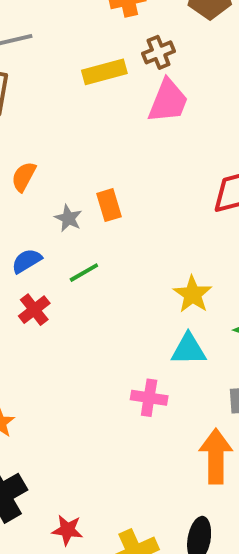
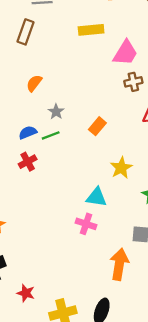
brown cross: (159, 52) -> (133, 82), moved
orange rectangle: (109, 205) -> (97, 126), moved, turned 48
green line: (84, 273) -> (51, 135), moved
cyan triangle: (189, 349) -> (96, 197), moved

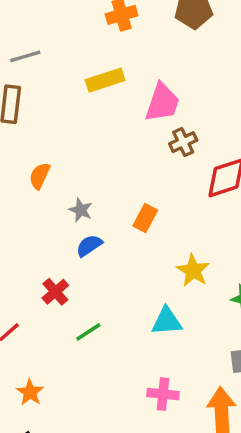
blue semicircle: (28, 132) -> (89, 246), moved
green line: (51, 135) -> (88, 332), moved
pink cross: (86, 224) -> (163, 394), moved

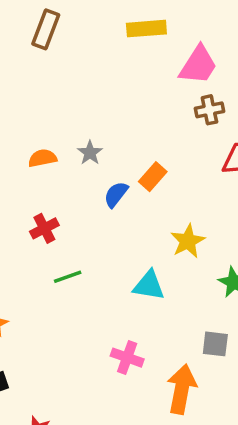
orange semicircle: (40, 176) -> (42, 158), moved, turned 40
blue semicircle: (89, 246) -> (116, 194), moved, turned -32

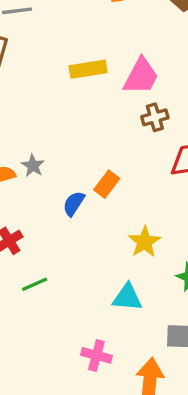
yellow rectangle: (146, 29) -> (88, 69), moved
gray star: (90, 153) -> (33, 166), moved
cyan triangle: (149, 285) -> (127, 297), moved

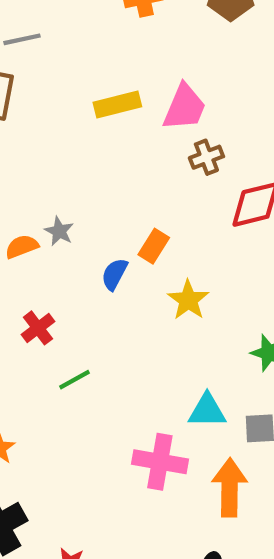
yellow star: (145, 242) -> (188, 300), moved
cyan triangle: (127, 297) -> (207, 411), moved
pink cross: (96, 355) -> (160, 462), size x1.4

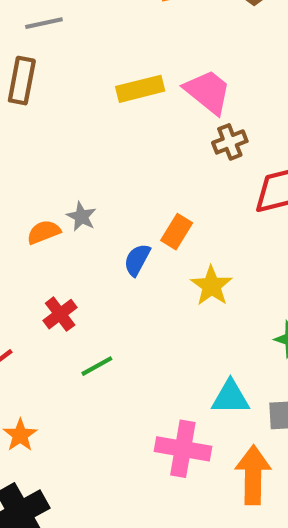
pink trapezoid: (185, 107) -> (208, 92), turned -74

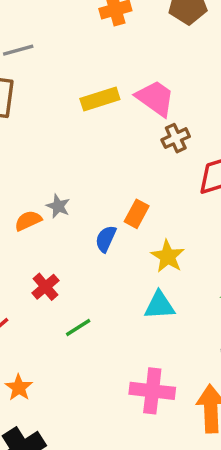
cyan triangle: (230, 397) -> (159, 305), moved

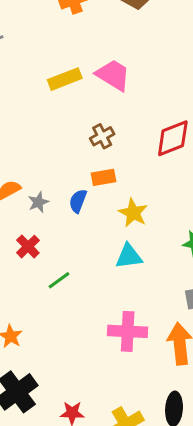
brown cross: (176, 138) -> (102, 136), moved
gray star: (58, 206) -> (38, 202), moved, turned 30
orange rectangle: (137, 214) -> (104, 177), turned 55

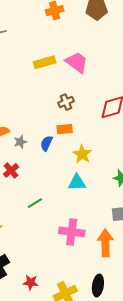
green line: (59, 280) -> (35, 203), moved

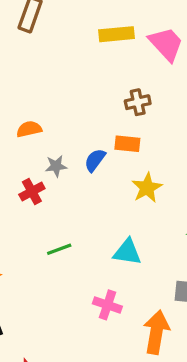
gray star: (20, 142) -> (56, 166), moved
cyan triangle: (77, 183) -> (127, 252), moved
pink cross: (72, 232) -> (107, 305), size x0.7

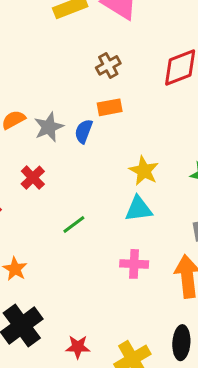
gray star: (56, 166) -> (49, 127), moved, size x1.4
yellow star: (147, 188) -> (144, 171), moved

